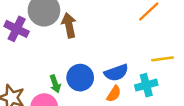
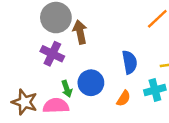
purple cross: (17, 29) -> (52, 54), moved
blue semicircle: (116, 73) -> (130, 62), moved, turned -80

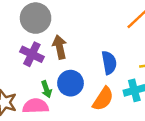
brown arrow: (80, 32) -> (60, 47), moved
orange semicircle: (124, 98) -> (103, 99), size x1.5

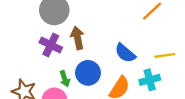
blue semicircle: (109, 63) -> (125, 53), turned 140

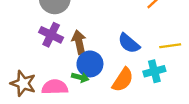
brown arrow: (78, 38) -> (79, 42), moved
green arrow: (65, 79) -> (80, 77), moved, turned -56

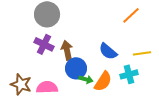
green arrow: (80, 77) -> (86, 79), moved

